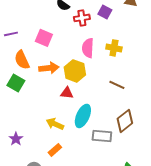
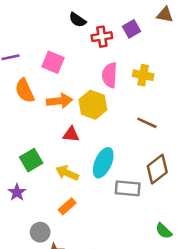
purple square: (105, 12) -> (132, 29), turned 32
green square: (16, 83) -> (31, 160), moved, turned 30
red triangle: (67, 93) -> (71, 134), moved

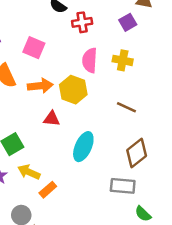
purple square: (132, 29) -> (128, 22), moved
yellow arrow: (67, 173) -> (29, 172), moved
gray rectangle: (128, 188) -> (123, 186), moved

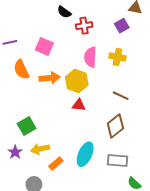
red triangle: (52, 119) -> (79, 105), moved
cyan ellipse: (83, 147) -> (85, 154), moved
brown diamond: (137, 153) -> (115, 126), moved
yellow arrow: (29, 172) -> (40, 149), turned -36

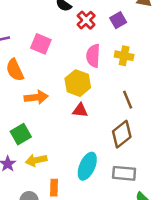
red cross: (84, 26) -> (86, 20), turned -35
purple square: (122, 26) -> (118, 20), moved
orange arrow: (50, 78) -> (36, 97), moved
brown line: (121, 96) -> (128, 100), turned 42
orange rectangle: (56, 164) -> (54, 188), moved, turned -48

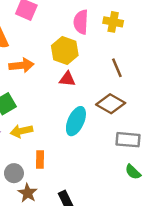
brown diamond: (122, 134) -> (111, 104), turned 68
cyan ellipse: (87, 166) -> (76, 121), moved
gray rectangle: (124, 173) -> (128, 140), moved

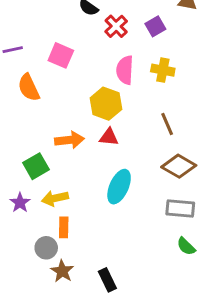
orange arrow: (21, 65) -> (70, 140), moved
brown diamond: (111, 104) -> (179, 166), moved
orange rectangle: (40, 160) -> (64, 227), moved

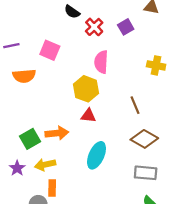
yellow cross: (163, 70) -> (156, 65), moved
orange semicircle: (29, 88) -> (24, 76), turned -70
orange arrow: (70, 140) -> (57, 133), moved

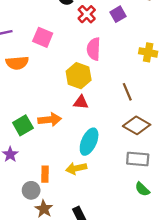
yellow arrow: (45, 165) -> (76, 168), moved

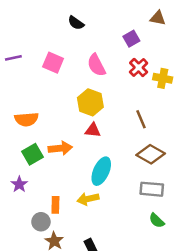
red cross: (87, 14) -> (139, 67), moved
pink semicircle: (94, 49) -> (96, 65), moved, turned -30
orange semicircle: (17, 63) -> (27, 119), moved

